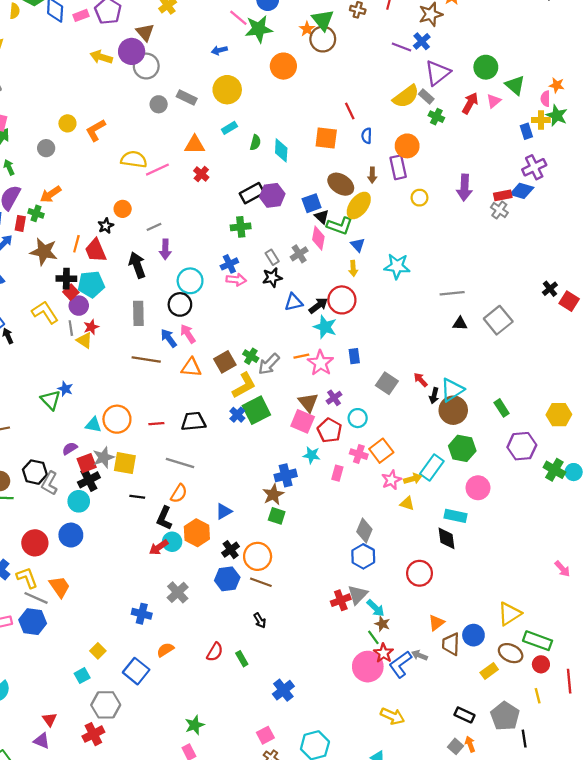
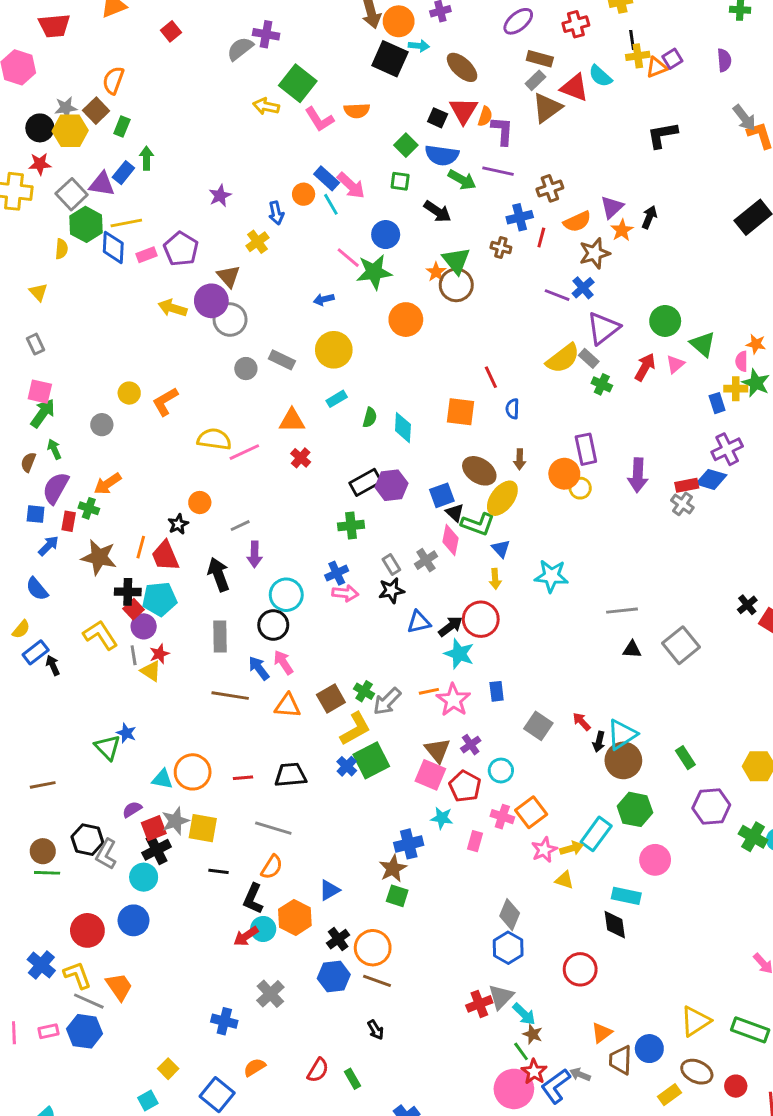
orange circle: (407, 146) -> (564, 474), moved
purple rectangle: (398, 167) -> (586, 449), moved
green rectangle: (538, 641) -> (750, 1030), moved

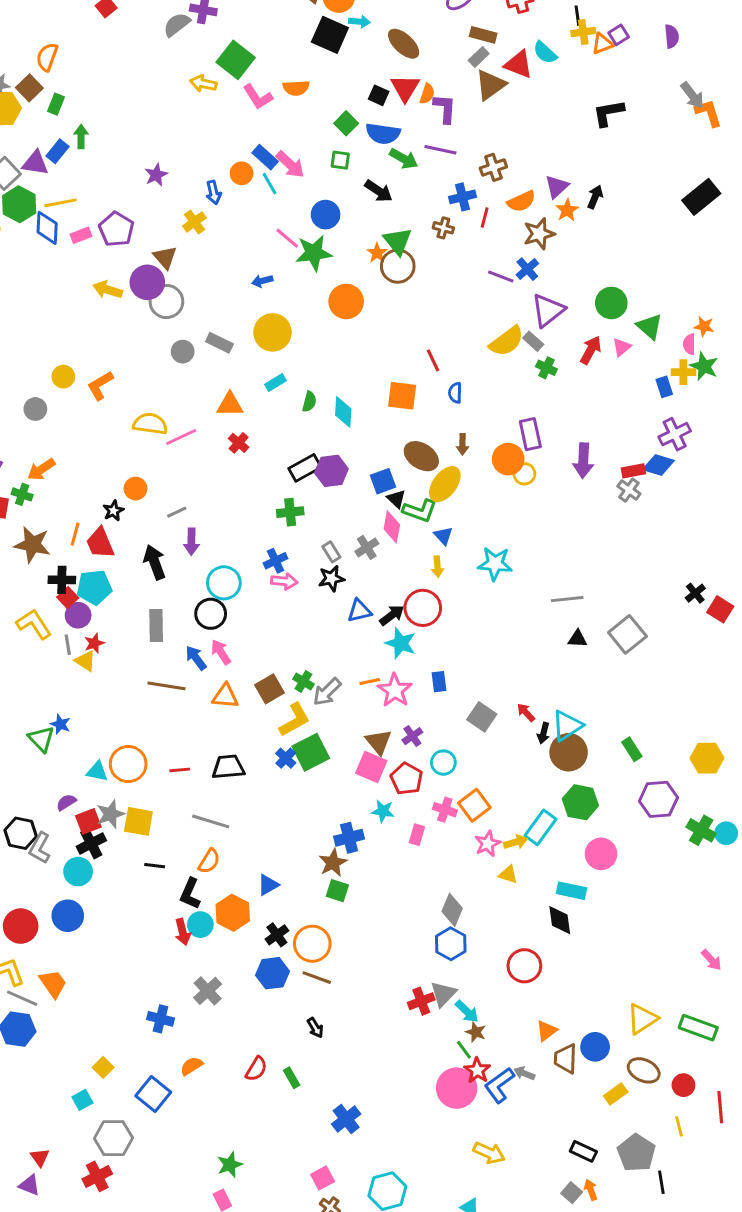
red arrow: (246, 936) -> (183, 932), turned -70

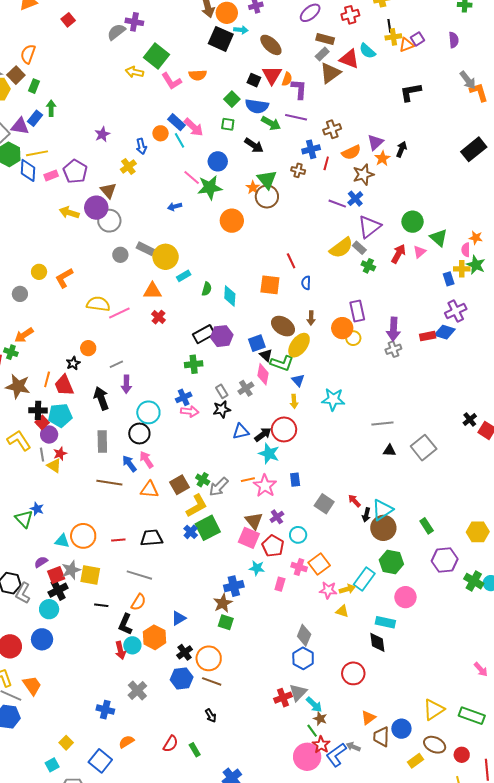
yellow circle: (273, 332) -> (166, 257), moved
gray cross: (629, 490) -> (393, 349), moved, turned 35
pink star: (488, 844) -> (328, 590), turned 30

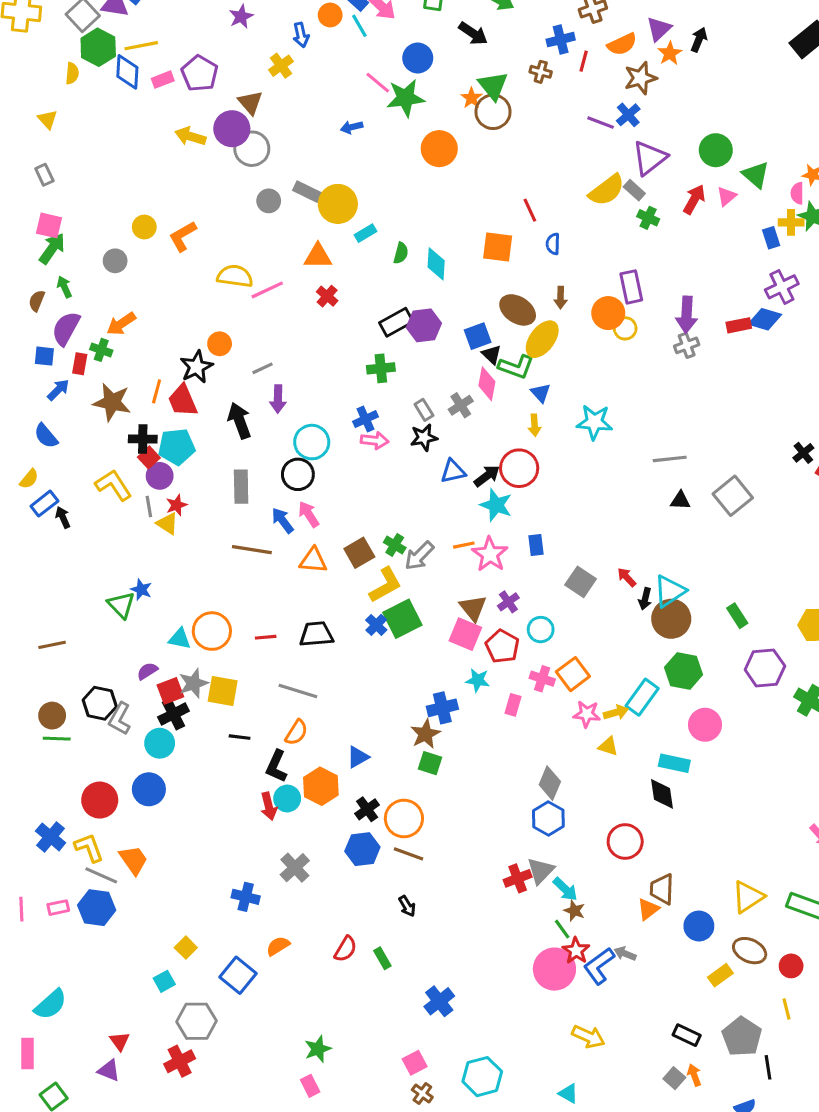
black star: (73, 363) -> (197, 367), size x1.5
brown trapezoid: (381, 737) -> (662, 889), moved

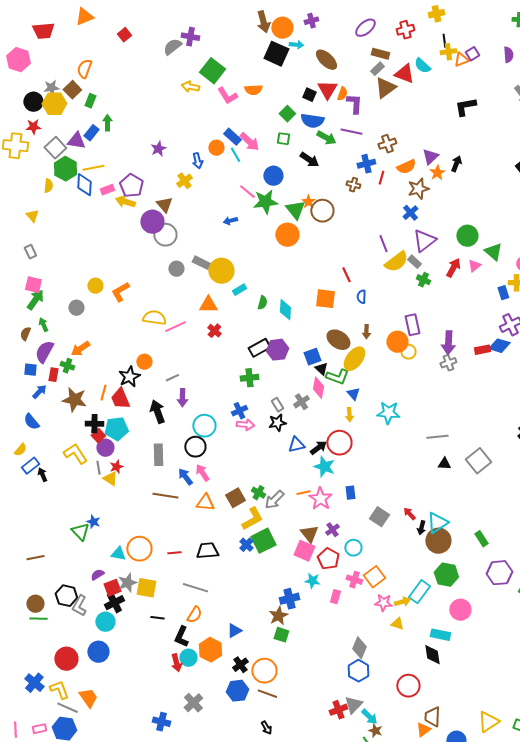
green triangle: (493, 86) -> (295, 210), moved
purple line: (601, 123) -> (383, 244), moved, turned 48
yellow arrow: (190, 136) -> (125, 202), moved

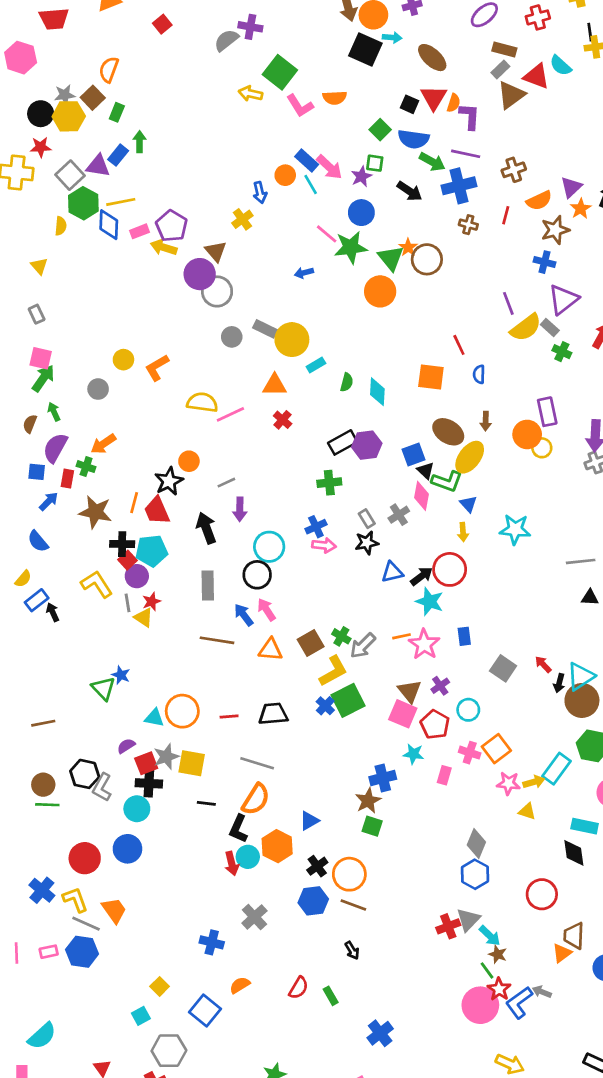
purple star: (158, 149) -> (361, 177), moved
blue cross: (366, 164) -> (459, 186), moved, size x1.4
blue cross: (410, 213) -> (544, 262), turned -35
black cross: (114, 603) -> (149, 783), turned 30
orange semicircle: (194, 615) -> (256, 799), size x1.4

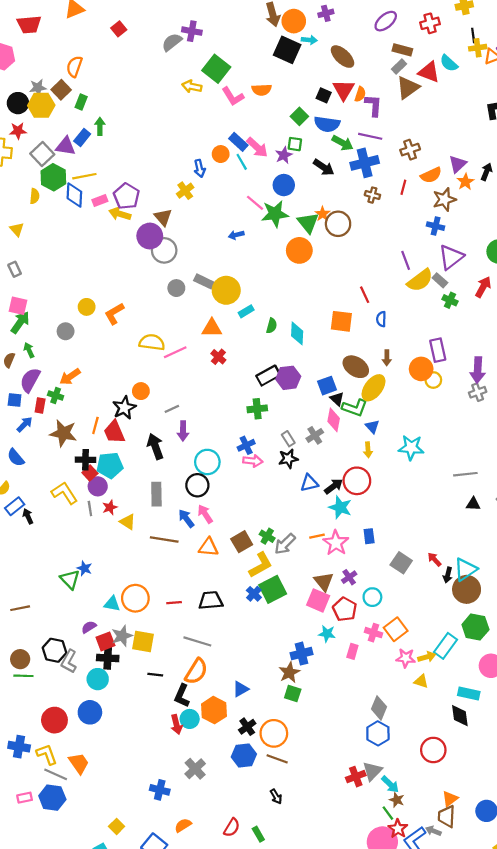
yellow triangle: (144, 618) -> (128, 522), moved
blue cross: (42, 890) -> (19, 747), turned -30
brown trapezoid: (574, 936) -> (447, 816), moved

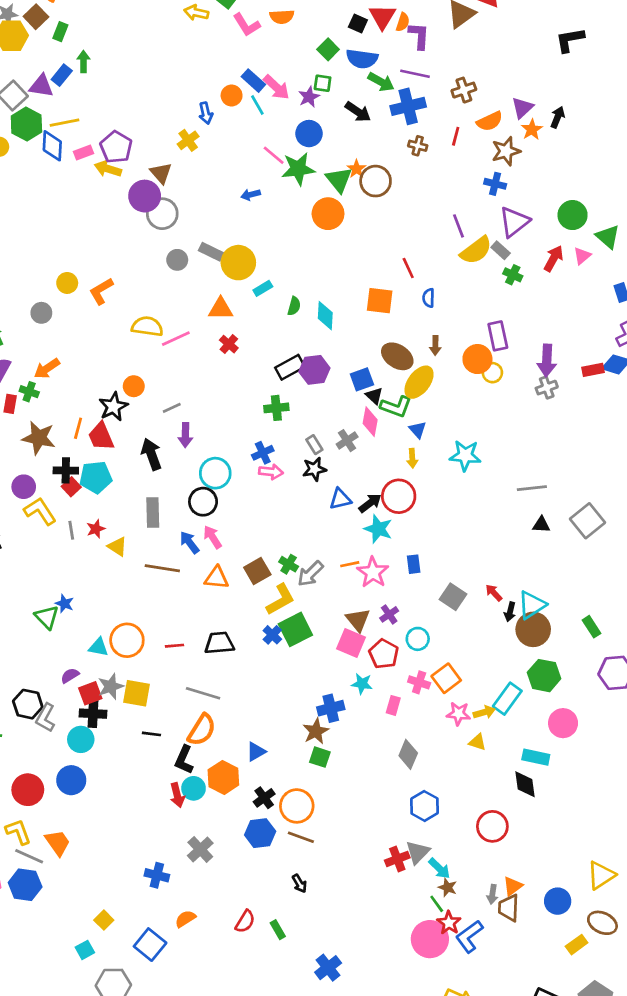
purple circle: (98, 486) -> (24, 487), moved
gray diamond: (379, 708) -> (408, 754), moved
gray arrow: (433, 831) -> (492, 894), moved, turned -104

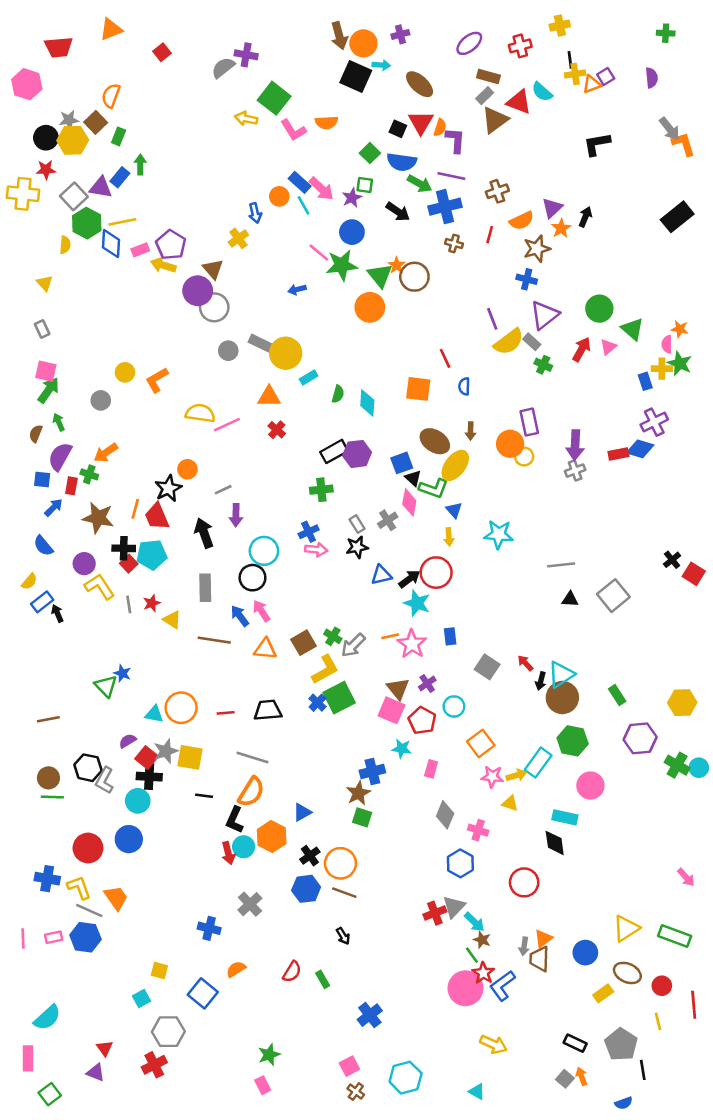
pink cross: (419, 682) -> (478, 830), moved
red square: (90, 693) -> (147, 757), turned -30
yellow square: (104, 920) -> (159, 970), turned -30

